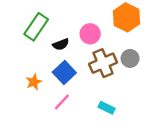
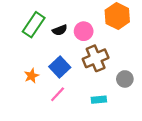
black semicircle: (61, 44) -> (60, 30), moved
gray circle: (130, 58) -> (125, 79), moved
cyan rectangle: (107, 108) -> (99, 100), turned -32

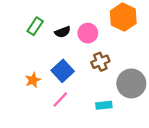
green rectangle: (34, 25) -> (35, 26), size x0.7
brown cross: (96, 58) -> (100, 62), size x0.7
gray circle: (125, 79) -> (131, 83), size x1.6

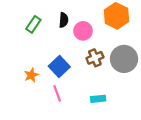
black semicircle: (63, 32) -> (64, 20), moved, turned -64
gray circle: (131, 83) -> (124, 59), moved
pink line: (60, 100) -> (57, 93), turned -63

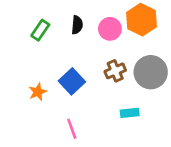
pink circle: (83, 31) -> (110, 29), moved
pink line: (57, 93) -> (72, 129), moved
cyan rectangle: (98, 99) -> (130, 113), moved

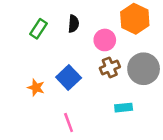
pink circle: (110, 29) -> (105, 40), moved
orange star: (38, 92) -> (36, 88), turned -30

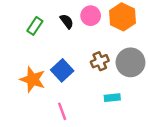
black semicircle: (74, 24) -> (67, 21), turned -42
pink circle: (105, 40) -> (91, 16), moved
orange star: (36, 88) -> (33, 79), size x1.6

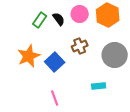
green rectangle: (35, 26) -> (40, 20), moved
brown cross: (100, 61) -> (80, 46), moved
orange star: (33, 79) -> (29, 56), moved, turned 30

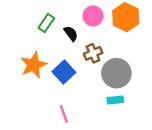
black semicircle: (59, 19) -> (71, 33), moved
gray circle: (115, 55) -> (116, 73), moved

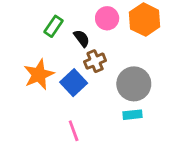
brown cross: (93, 53) -> (95, 61), moved

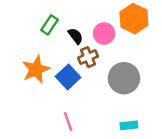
pink circle: (107, 18) -> (104, 34), moved
cyan rectangle: (132, 115) -> (129, 125), moved

